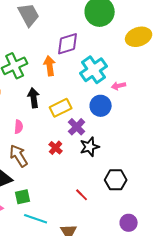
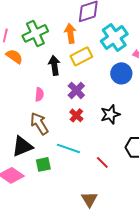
yellow rectangle: (61, 108) -> (81, 56), moved
purple cross: (77, 127) -> (76, 90), moved
cyan line: (36, 219) -> (68, 148), moved

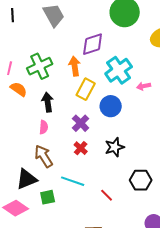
yellow rectangle: (81, 56) -> (86, 89), turned -35
black arrow: (54, 65) -> (48, 102), moved
blue circle: (121, 73) -> (111, 106), moved

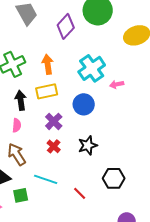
purple diamond: (93, 44) -> (66, 26), moved, turned -30
yellow rectangle: (86, 89) -> (47, 91), moved, turned 50

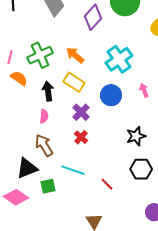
orange arrow: (48, 64) -> (75, 55), turned -42
pink arrow: (117, 84) -> (144, 90), moved, turned 80
yellow rectangle: (47, 91) -> (74, 82), turned 45
black star: (88, 145) -> (136, 136), moved

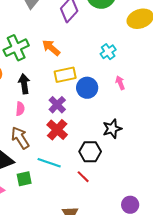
cyan cross: (119, 59) -> (108, 52), moved, size x0.6
yellow rectangle: (74, 82) -> (65, 75), moved, turned -45
red cross: (81, 137) -> (57, 130), size x1.5
black hexagon: (141, 169) -> (90, 152), moved

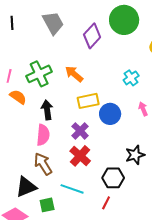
pink semicircle: (20, 109) -> (43, 135), size x1.5
red line: (83, 177) -> (106, 203), turned 72

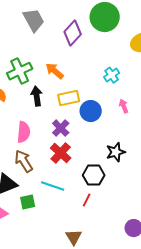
black arrow: (47, 110) -> (37, 96), moved

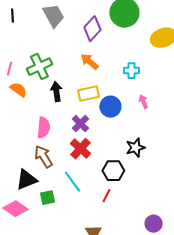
orange arrow: (55, 71) -> (89, 62), moved
cyan cross: (112, 75) -> (131, 71), turned 35
cyan line: (53, 186) -> (72, 182), turned 35

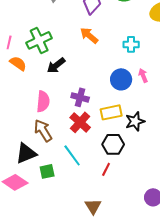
black arrow: (56, 92) -> (56, 65), turned -120
yellow rectangle: (88, 94) -> (111, 112), moved
blue circle: (110, 107) -> (121, 79), moved
purple cross: (80, 124) -> (80, 97), turned -30

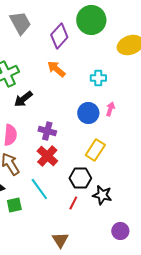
pink arrow: (143, 75) -> (110, 109), turned 40
yellow rectangle: (111, 112) -> (95, 150), moved, turned -45
black star: (135, 121) -> (102, 195), moved, turned 30

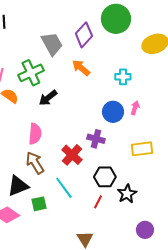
gray trapezoid: (20, 23) -> (52, 44), moved
purple cross: (47, 131) -> (96, 139), moved
yellow rectangle: (95, 150) -> (142, 149), moved, turned 50
black star: (102, 195) -> (127, 194), turned 30

